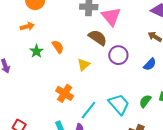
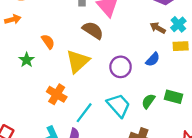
green star: (36, 51) -> (27, 60), moved
purple circle: (118, 55) -> (121, 67), moved
yellow triangle: (84, 65) -> (78, 61), size x1.6

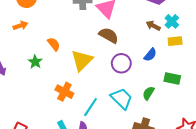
brown semicircle: (93, 30) -> (109, 35), moved
green rectangle: (174, 97) -> (172, 78), moved

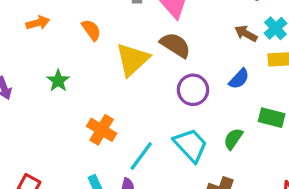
orange semicircle: (54, 44) -> (91, 30), moved
yellow triangle: (82, 60) -> (132, 59), moved

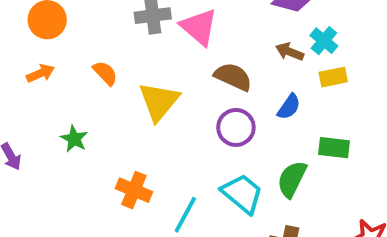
brown semicircle: (175, 45) -> (233, 77), moved
green semicircle: (233, 139) -> (292, 179), size x1.4

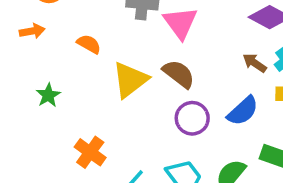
orange semicircle: (105, 73) -> (89, 44), turned -30
brown semicircle: (233, 77) -> (179, 74), moved
blue semicircle: (289, 107) -> (243, 111), size x1.4

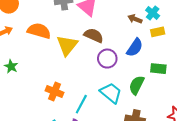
orange semicircle: (89, 44) -> (39, 31), size x1.6
green star: (48, 95) -> (11, 66), moved

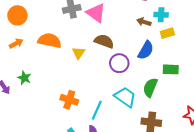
cyan cross: (153, 13) -> (161, 15), turned -32
yellow triangle: (67, 45) -> (78, 53), size x0.6

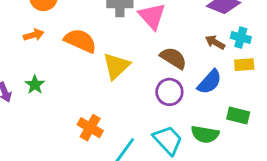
brown semicircle: (104, 41) -> (173, 58), moved
yellow triangle: (78, 53) -> (116, 66), size x1.5
green semicircle: (150, 87) -> (205, 134), turned -114

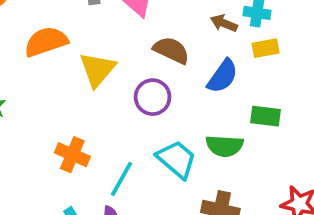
orange semicircle: (80, 41) -> (46, 42), turned -36
purple circle: (169, 92) -> (153, 97), moved

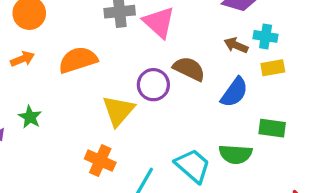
yellow triangle: (97, 70) -> (118, 111), moved
purple circle: (153, 97) -> (153, 85), moved

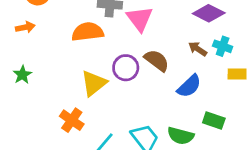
orange semicircle: (78, 60) -> (88, 32), moved
yellow rectangle: (273, 68) -> (237, 74), moved

